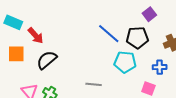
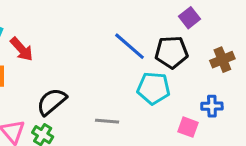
black semicircle: (47, 60) -> (52, 102), moved
blue cross: (160, 67) -> (212, 106), moved

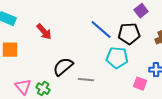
red arrow: (22, 49) -> (44, 32), moved
black semicircle: (52, 102) -> (63, 67), moved

